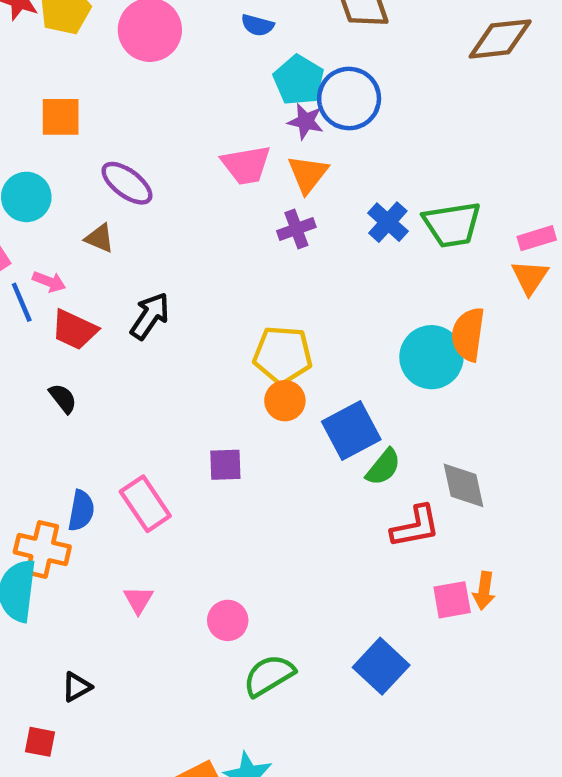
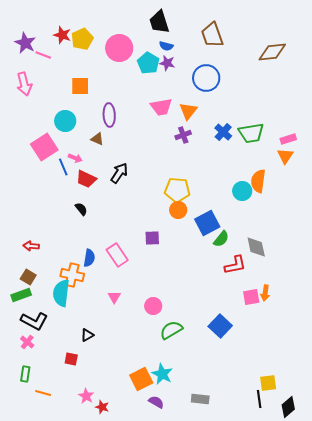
cyan pentagon: (299, 80) -> (148, 63), moved
purple star: (306, 121) -> (167, 63), moved
purple ellipse: (127, 183) -> (109, 115), turned 50
cyan circle: (431, 357) -> (242, 191), size x0.7

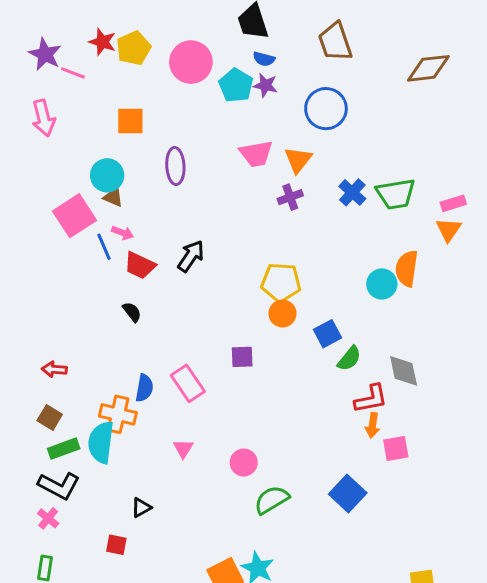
brown triangle: (97, 139) -> (113, 197), moved
blue square: (207, 223) -> (327, 334), size x0.7
orange arrow: (265, 293) -> (373, 425), moved
green rectangle: (21, 295) -> (64, 449), moved

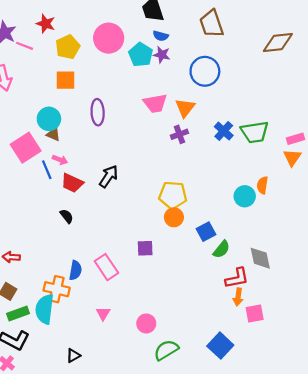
yellow pentagon: (133, 48) -> (68, 47), moved
orange semicircle: (407, 268) -> (262, 185), size x0.7

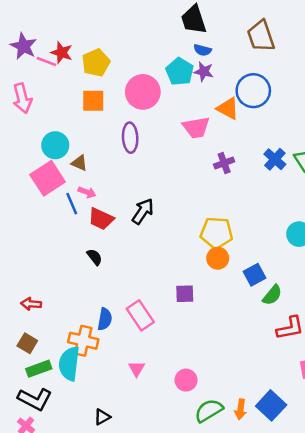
red star: (46, 24) -> (62, 53), moved
pink circle: (109, 38) -> (143, 92), moved
orange triangle: (185, 108) -> (228, 108), moved, turned -40
cyan circle: (49, 119) -> (55, 145), moved
orange arrow: (238, 297) -> (241, 409), moved

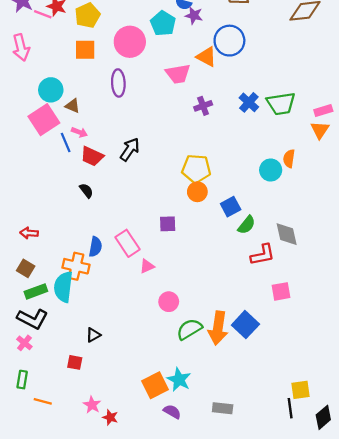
purple star: (204, 72) -> (194, 15), moved
pink triangle: (136, 369) -> (147, 266), moved, turned 35
orange arrow: (241, 409) -> (218, 328), size x1.8

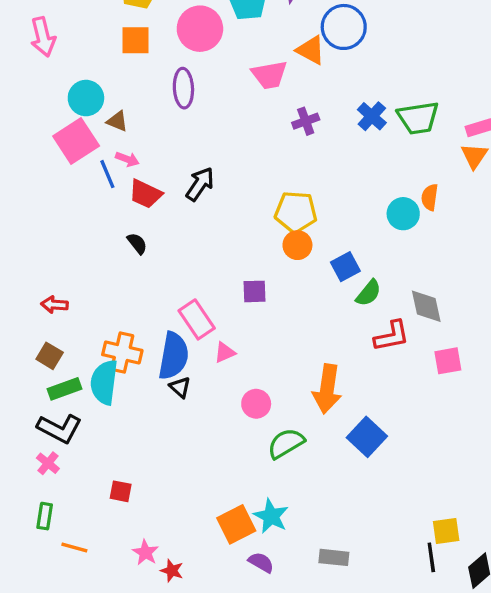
blue semicircle: (95, 247) -> (174, 356), moved, size x1.6
pink square: (281, 291) -> (448, 361), moved
orange arrow: (218, 328) -> (327, 389), moved
black triangle: (93, 335) -> (180, 387), moved, turned -49

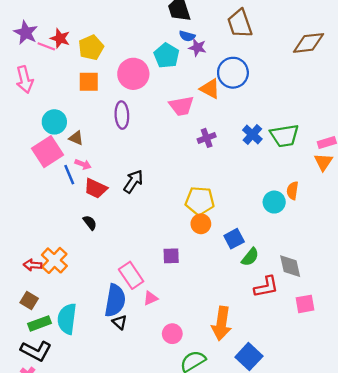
orange cross: (122, 353) -> (54, 260), moved, turned 30

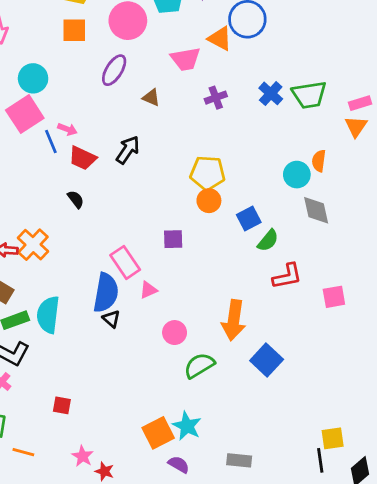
purple ellipse: (122, 115) -> (114, 70), turned 35
brown triangle: (76, 138) -> (151, 98), moved
gray diamond: (290, 266) -> (316, 210), moved

